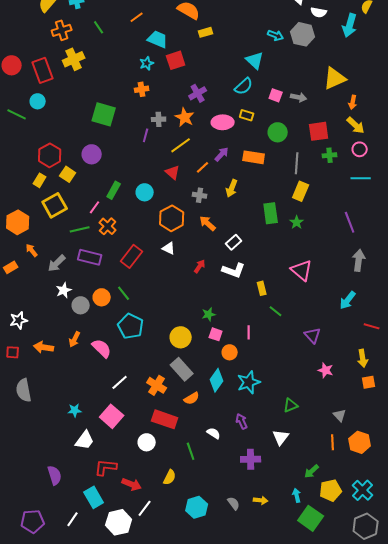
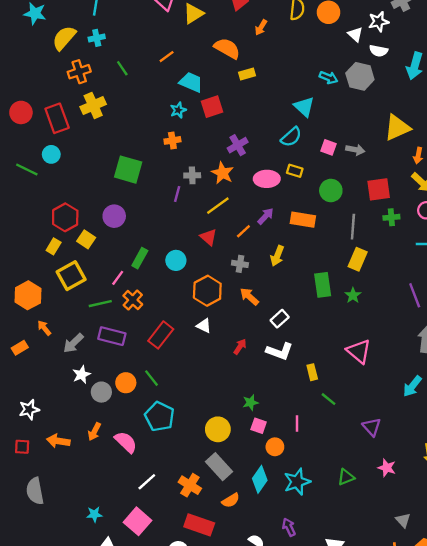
green triangle: (291, 405) -> (346, 477), moved

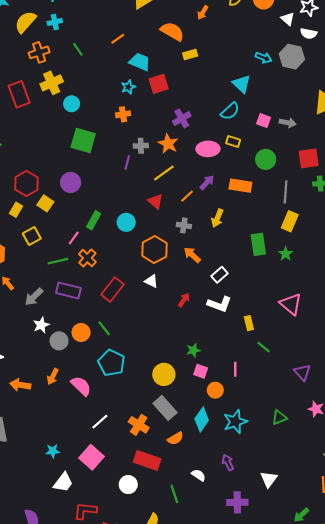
cyan circle: (51, 154) -> (72, 104), moved
yellow square: (71, 276) -> (32, 236), size x0.7

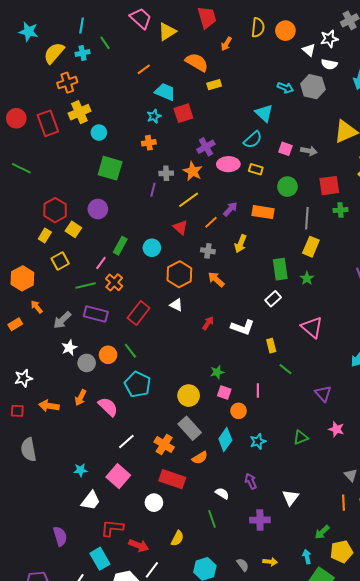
green line: (78, 49) -> (105, 43), moved
pink ellipse: (208, 149) -> (228, 164), moved
white rectangle: (219, 275) -> (273, 299), moved
cyan star: (235, 422) -> (258, 441), size x0.7
green line: (174, 494) -> (212, 519), moved

